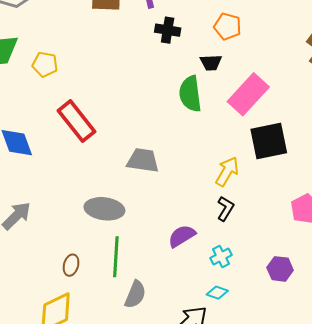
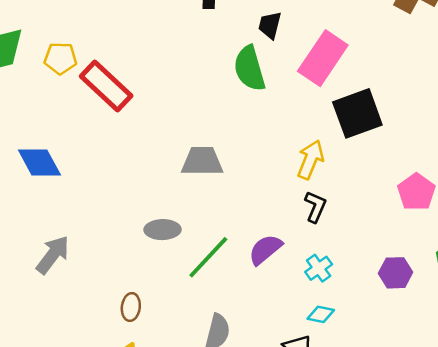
black trapezoid: (211, 63) -> (270, 25), turned 115
red rectangle: (77, 121) -> (106, 86), moved
gray ellipse: (104, 209) -> (163, 230), size x0.7
green line: (116, 257) -> (208, 257), moved, turned 48

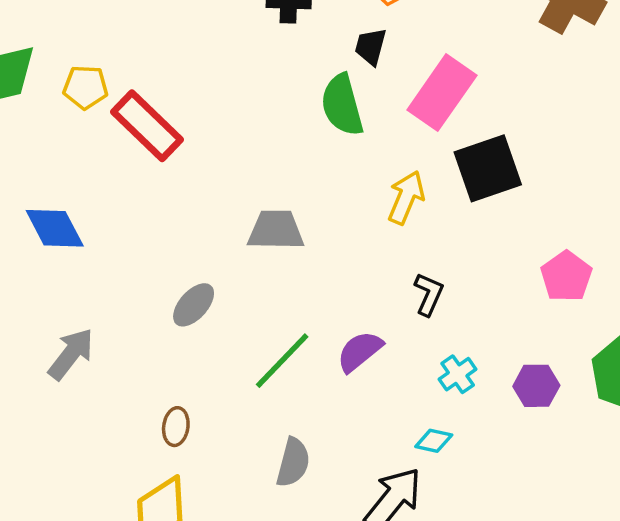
yellow arrow: (310, 160) -> (406, 198), moved
gray ellipse: (163, 230) -> (194, 305), moved, turned -48
cyan cross: (319, 268) -> (458, 374), moved

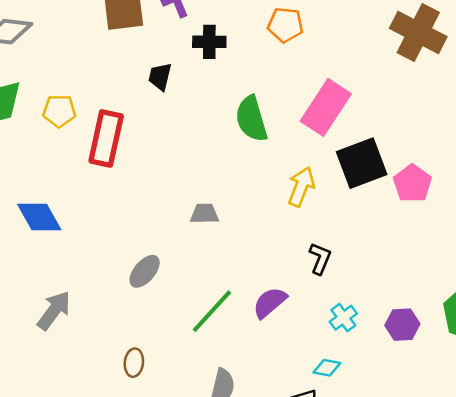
black trapezoid: (371, 47) -> (160, 77), moved
red rectangle: (147, 126) -> (106, 138), turned 60
gray trapezoid: (276, 230) -> (204, 214), size x0.7
pink pentagon: (566, 276) -> (412, 183), moved

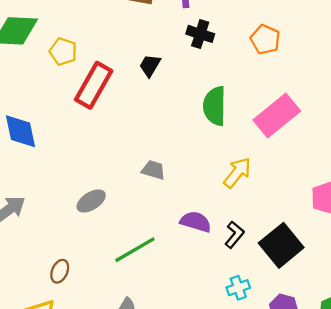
black trapezoid: (160, 77) -> (150, 65), moved
black square: (362, 163) -> (281, 245), moved, turned -36
purple semicircle: (270, 303) -> (196, 222), moved, turned 40

